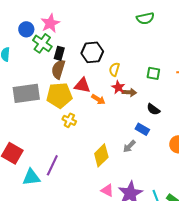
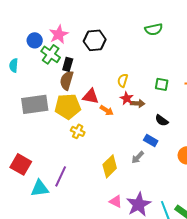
black hexagon: (92, 52) -> (95, 40), moved

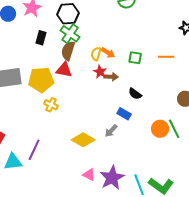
green cross: (51, 54) -> (70, 34), moved
brown semicircle: (67, 80) -> (68, 51), moved
orange arrow: (107, 110) -> (108, 53), moved
yellow diamond: (110, 166) -> (83, 140), turned 75

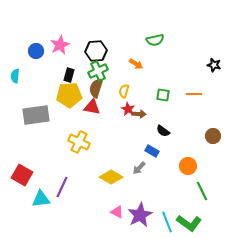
green cross: (70, 34) -> (98, 71), turned 30
orange arrow: (108, 53) -> (136, 64), moved
yellow pentagon: (41, 80) -> (69, 95), moved
yellow cross: (51, 105) -> (79, 142), size x1.5
green line: (174, 129) -> (202, 191), moved

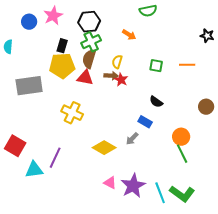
brown arrow: (139, 114) -> (111, 76), moved
green line: (202, 191) -> (182, 154), moved

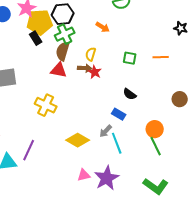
black rectangle: (62, 46) -> (36, 38), turned -48
yellow pentagon: (62, 66) -> (40, 22), moved
pink triangle: (110, 183) -> (84, 175), turned -40
cyan line: (160, 193) -> (117, 143), moved

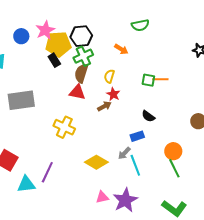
orange line: (161, 57) -> (160, 79), moved
brown arrow: (85, 68) -> (104, 106), moved, turned -32
blue rectangle: (119, 114) -> (137, 136), turned -48

